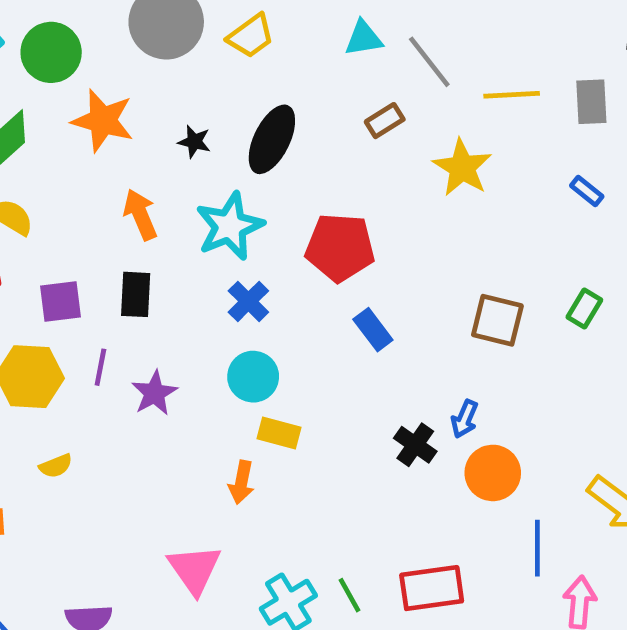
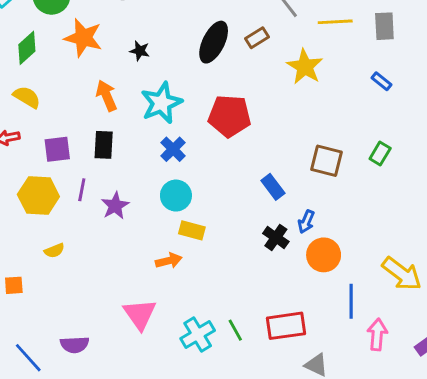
black ellipse: (272, 139) -> (214, 42), moved
blue rectangle: (373, 330) -> (273, 187), moved
orange arrow: (241, 482) -> (169, 261), turned -115

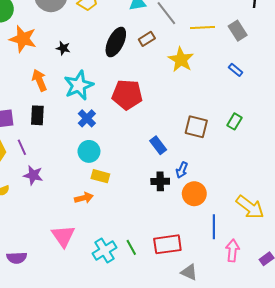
gray rectangle: (384, 26) -> (238, 31), turned -30
purple line: (82, 190) -> (22, 147), turned -35
purple star: (115, 206) -> (33, 175), moved, turned -30
black cross: (276, 238) -> (160, 181), turned -36

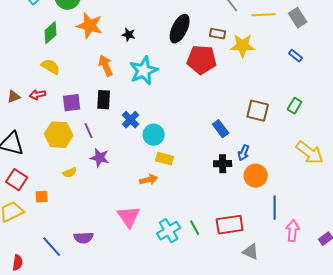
brown rectangle: (147, 39) -> (218, 34), moved, turned 42
yellow star: (181, 60) -> (243, 46), turned -30
red pentagon: (127, 95) -> (202, 60), moved
blue cross: (87, 118) -> (131, 120), moved
yellow arrow: (250, 207) -> (310, 153), moved

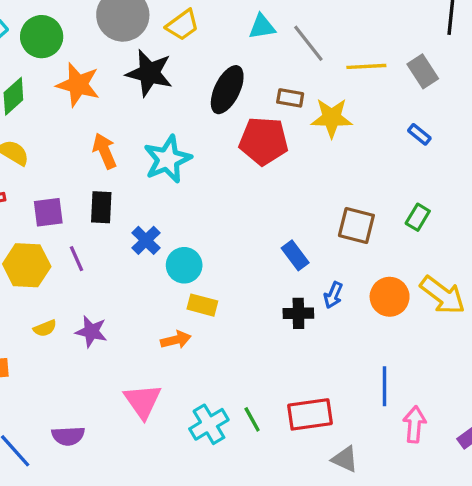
black star: (129, 35) -> (149, 73), moved, size x2.0
purple star: (100, 158) -> (91, 332), moved
orange circle: (256, 176) -> (390, 297), moved

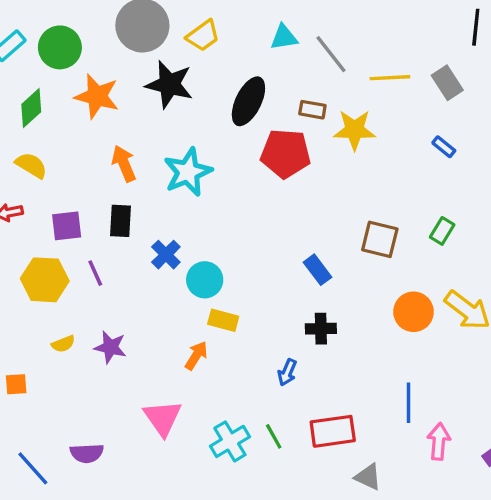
blue arrow: (333, 295) -> (287, 372), moved
orange arrow: (176, 340) -> (196, 356), turned -44

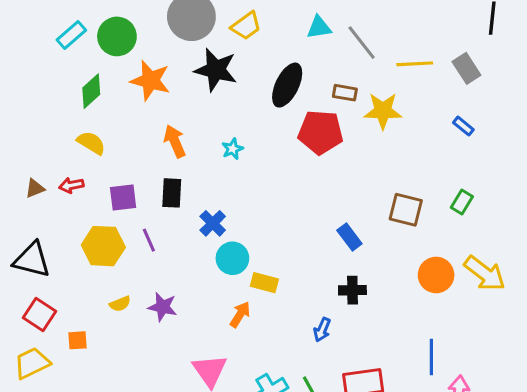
cyan star: (188, 172) -> (232, 149), size x0.5
cyan circle: (205, 280) -> (232, 258), moved

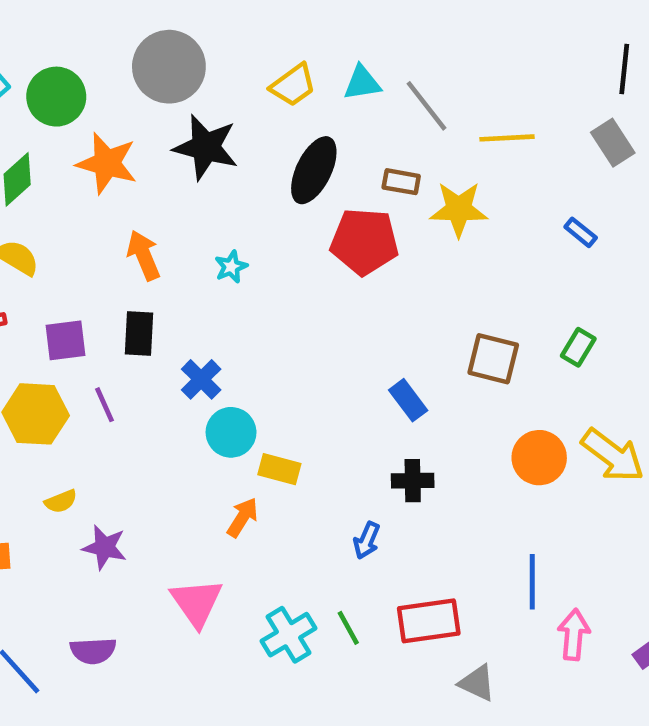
yellow trapezoid: (246, 26) -> (293, 85), moved
gray rectangle: (466, 68) -> (613, 143), moved
purple star: (163, 307) -> (105, 547), moved

